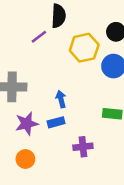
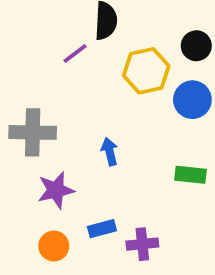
blue rectangle: (56, 122) -> (102, 229), moved
purple cross: (83, 147) -> (142, 244), moved

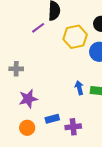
gray cross: (33, 132) -> (16, 69), size x0.6
blue arrow: (110, 152) -> (79, 88), moved

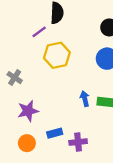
yellow hexagon: (75, 37) -> (57, 55), moved
gray cross: (16, 69) -> (15, 78), turned 32

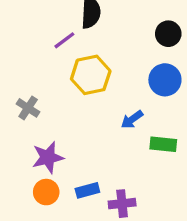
blue arrow: (85, 99) -> (132, 119), moved, turned -112
orange circle: (27, 143) -> (46, 192), moved

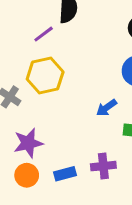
yellow hexagon: (91, 75) -> (45, 75), moved
purple cross: (122, 204) -> (103, 166), moved

